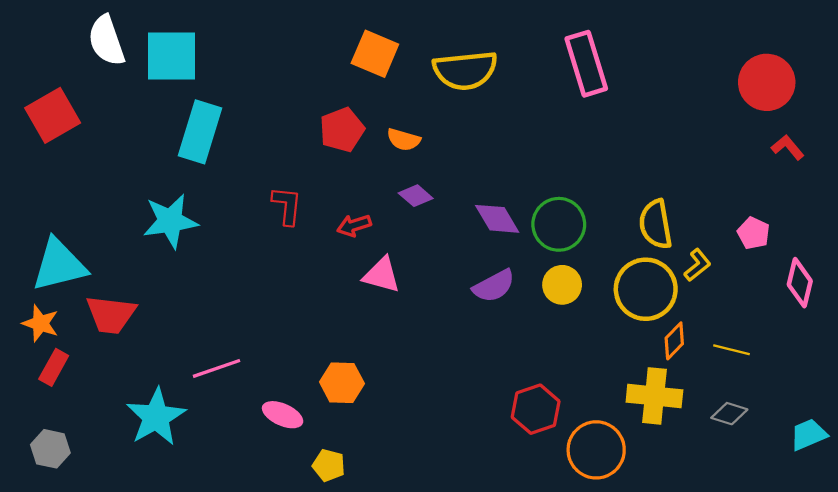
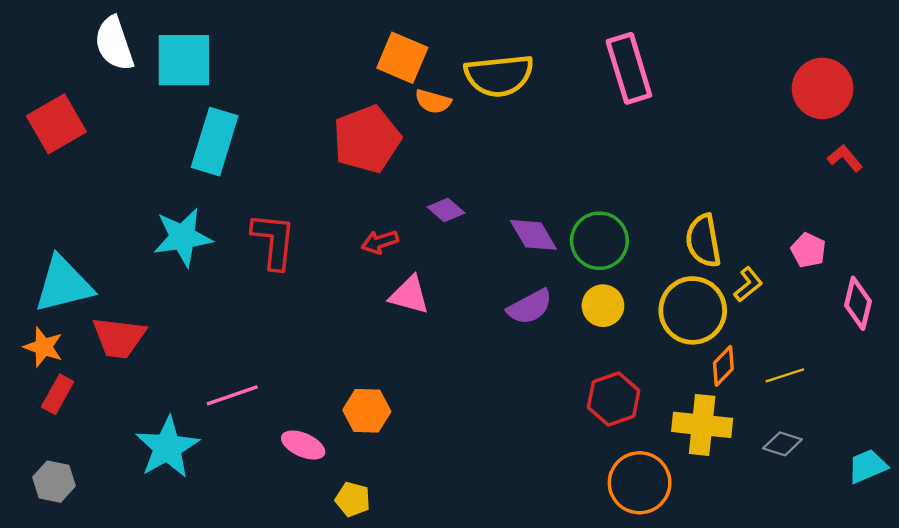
red pentagon: (342, 130) -> (367, 139), size x1.4
orange semicircle: (404, 140) -> (433, 101), moved
red L-shape: (287, 206) -> (274, 241), moved, size x1.4
yellow line: (732, 350) -> (785, 375), turned -32
red hexagon: (536, 409) -> (614, 399), moved

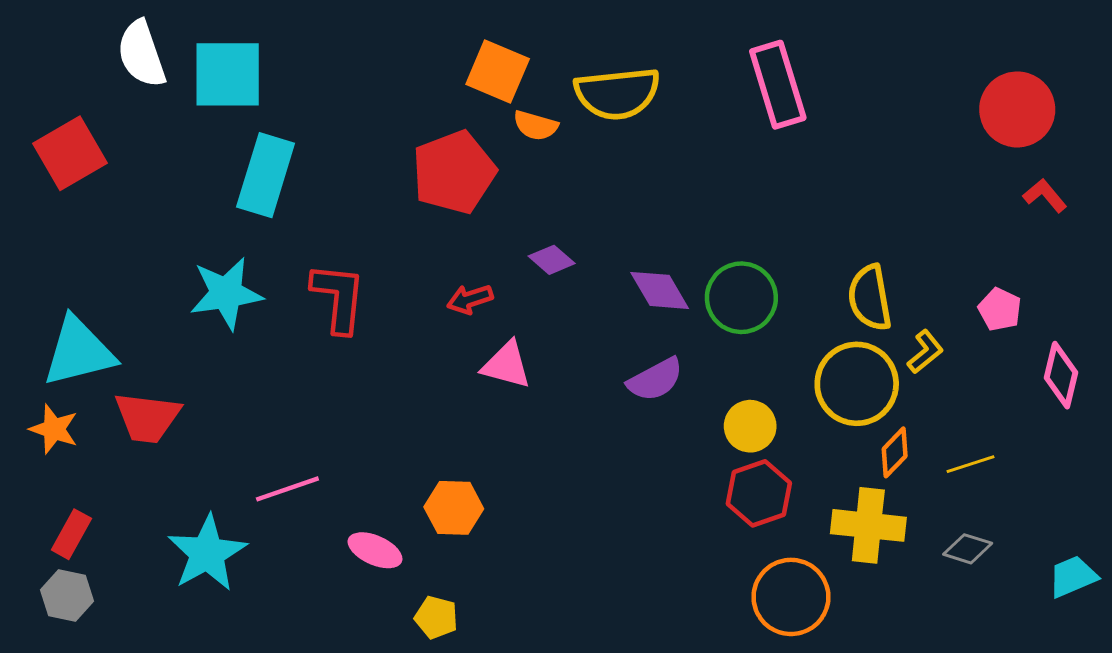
yellow circle: (603, 306) -> (750, 426), moved
red rectangle: (58, 394) -> (71, 534), moved

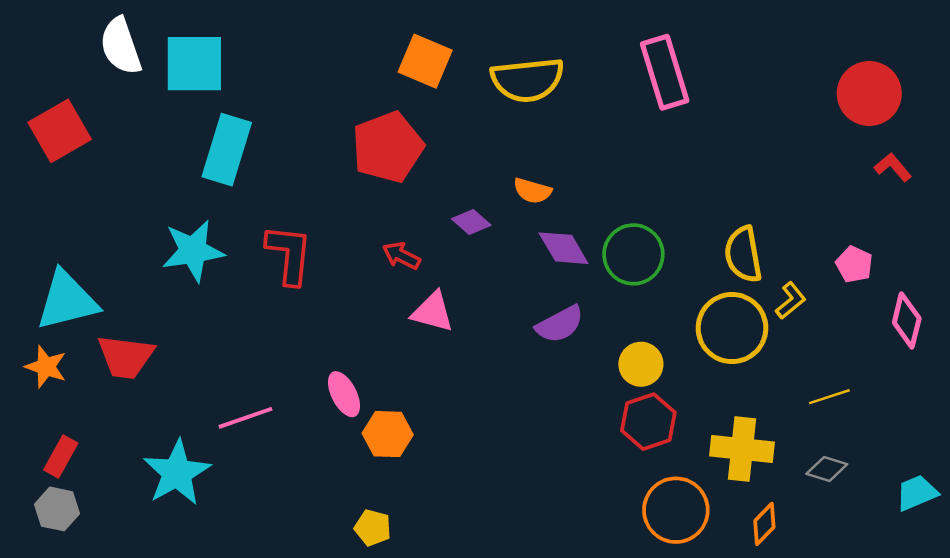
orange semicircle: (536, 126) -> (532, 191), moved
red arrow: (470, 299) -> (401, 256), turned 45
orange diamond: (895, 452) -> (764, 524), moved
pink ellipse: (375, 550) -> (344, 394), moved, turned 39

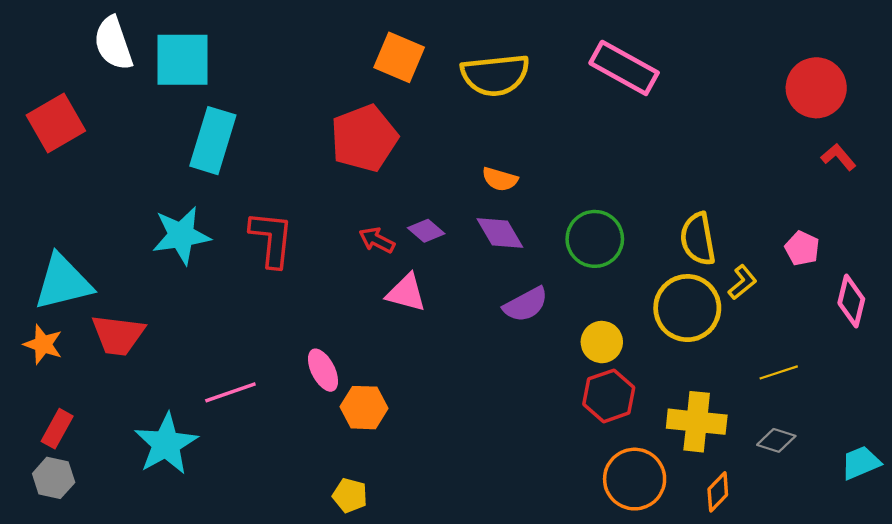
pink rectangle: (665, 72) -> (624, 68), turned -44
purple diamond: (471, 222) -> (426, 231), moved
purple diamond: (564, 248) -> (500, 233), moved

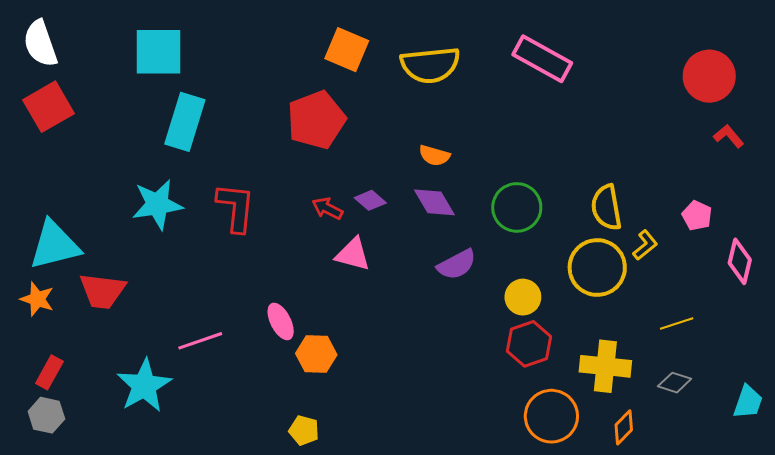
white semicircle: (113, 43) -> (40, 44), moved
cyan trapezoid: (861, 463) -> (748, 402), turned 132

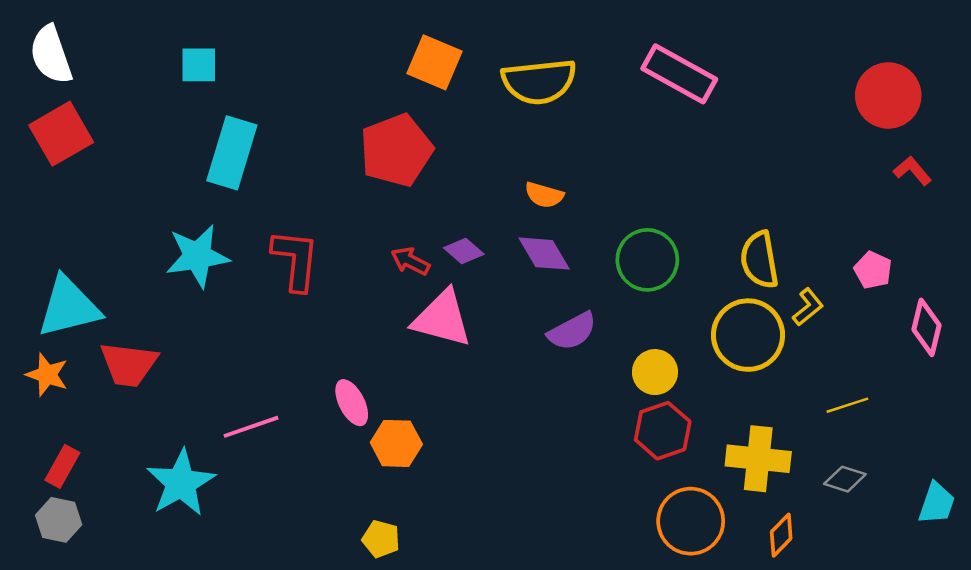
cyan square: (158, 52) -> (199, 65), size x0.6
pink triangle: (353, 254) -> (442, 319), size x1.4

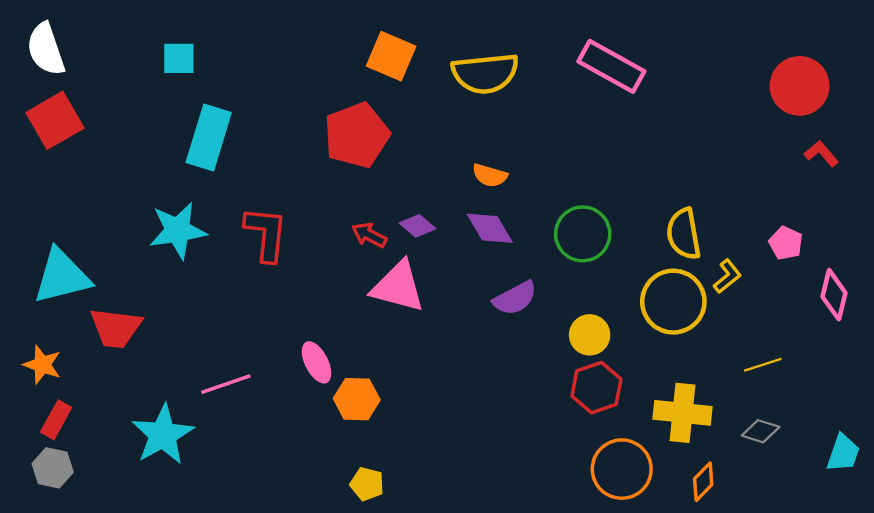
orange star: (47, 375) -> (42, 365), moved
yellow pentagon: (381, 539) -> (367, 484), moved

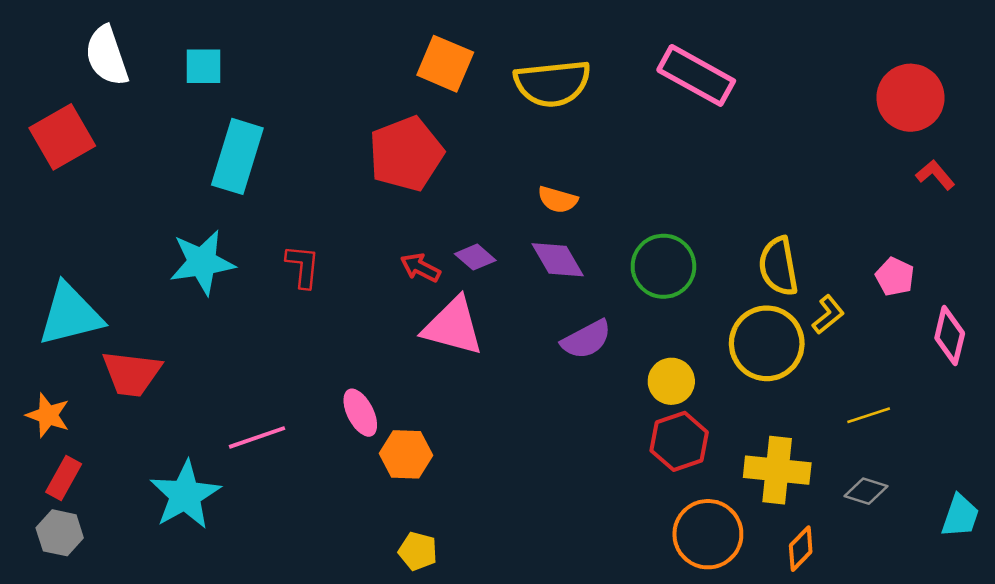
white semicircle: (46, 49) -> (107, 56), moved
red L-shape: (266, 234) -> (303, 266), size x0.7

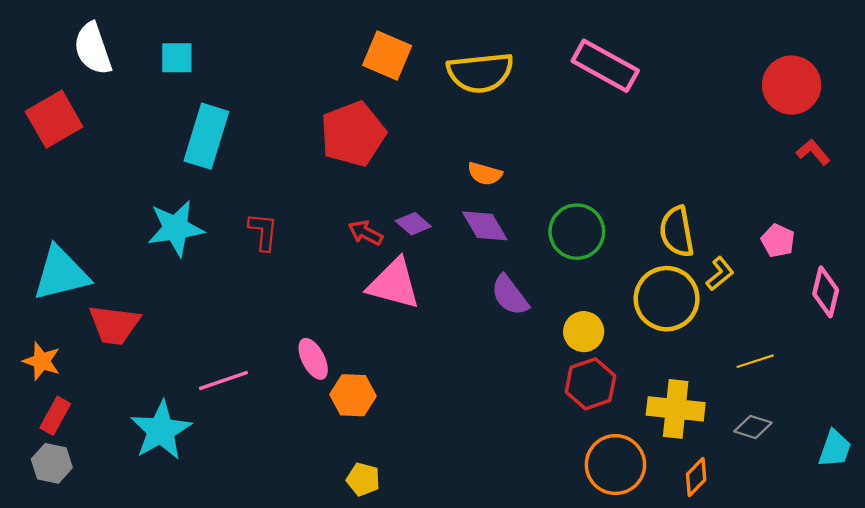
purple semicircle: (586, 339) -> (510, 295), turned 81

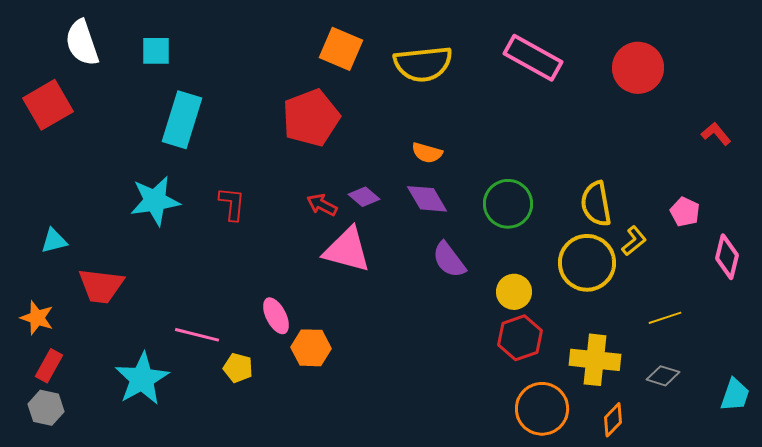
red circle: (792, 85) -> (638, 68), moved
cyan triangle: (61, 274) -> (54, 241), size x0.5
pink line: (223, 380) -> (197, 335), turned 33
yellow pentagon: (363, 479) -> (238, 368), moved

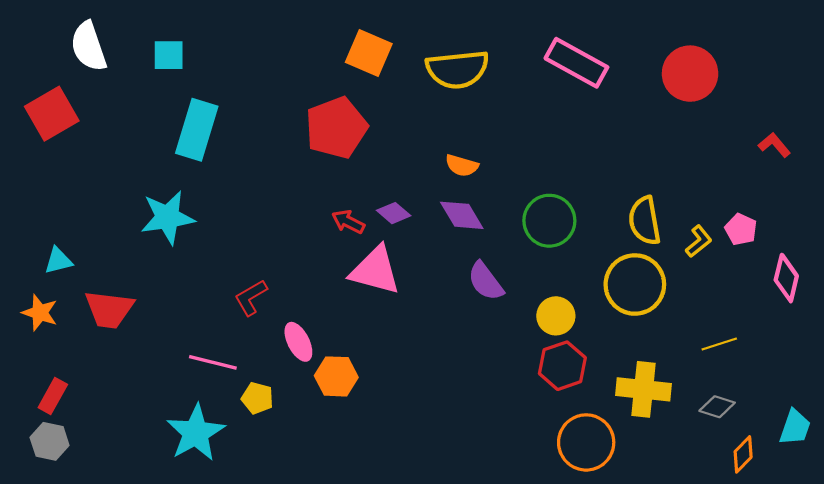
red L-shape: (232, 204) -> (251, 297), moved, turned -126
yellow L-shape: (634, 241) -> (699, 241), moved
orange star: (37, 318) -> (40, 313), moved
cyan star: (142, 379) -> (196, 433), moved
orange diamond: (613, 420) -> (743, 454), moved

